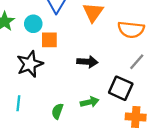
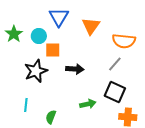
black arrow: (87, 62) -> (75, 69), moved
gray line: (137, 62) -> (115, 64), moved
green semicircle: (57, 111) -> (51, 117), moved

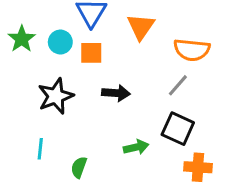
orange square: (53, 50) -> (91, 53), moved

